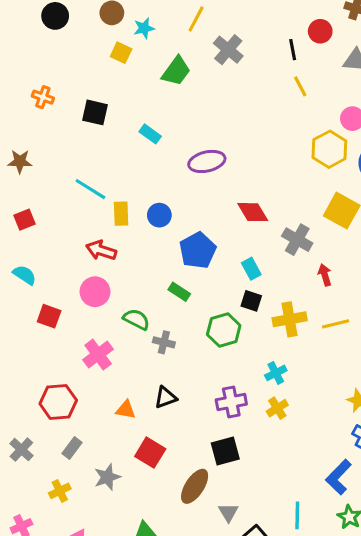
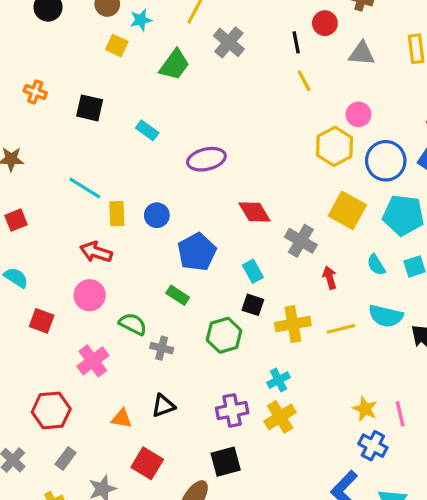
yellow cross: (277, 408) -> (280, 417), size x1.4

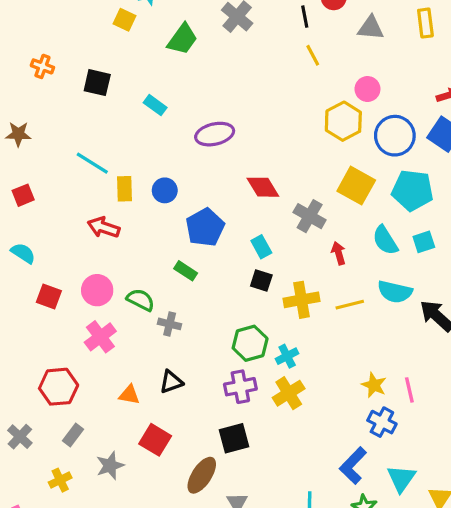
cyan semicircle: (376, 265) -> (385, 240), size x1.4
pink circle: (90, 295) -> (97, 290), moved
green hexagon: (224, 335) -> (250, 343), moved

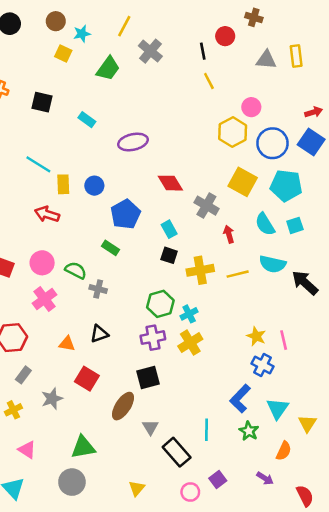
gray triangle: (371, 28) -> (266, 60), moved

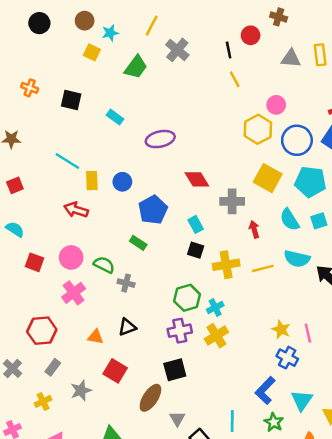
gray cross: (206, 206) -> (232, 201), turned -30

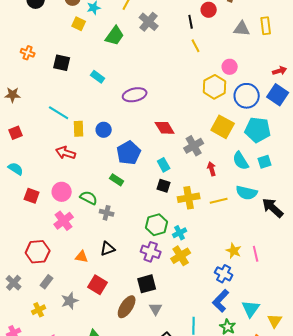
gray cross: (232, 201) -> (194, 146), turned -30
purple cross: (180, 331) -> (151, 252), turned 30
blue cross: (287, 358) -> (224, 274), moved
gray triangle: (177, 419) -> (156, 309), moved

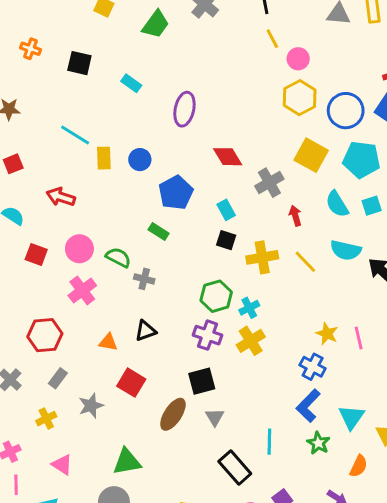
pink circle: (230, 67) -> (298, 59), moved
purple ellipse: (135, 95) -> (184, 109), turned -65
red arrow: (66, 153) -> (61, 197), moved
yellow line: (219, 201) -> (305, 262), turned 60

